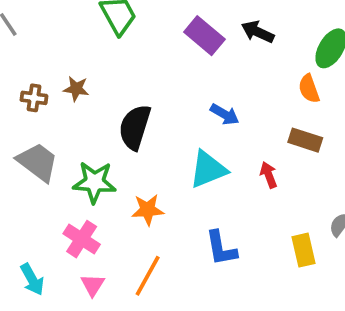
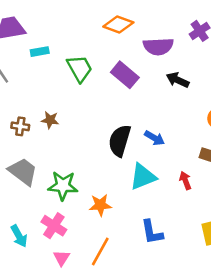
purple rectangle: (204, 36) -> (125, 75), moved
black semicircle: (135, 127) -> (120, 141), moved
cyan arrow: (32, 279) -> (19, 236), moved

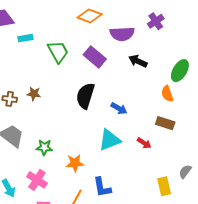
black semicircle: (120, 141) -> (85, 96), moved
red arrow: (185, 181) -> (144, 143), turned 144
green star: (63, 186) -> (44, 147), size x0.7
blue L-shape: (152, 232) -> (102, 187), moved

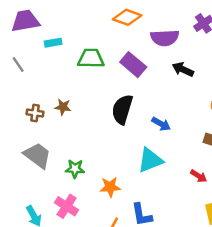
green trapezoid: (58, 52) -> (91, 58), turned -60
red arrow: (144, 143) -> (199, 176), moved

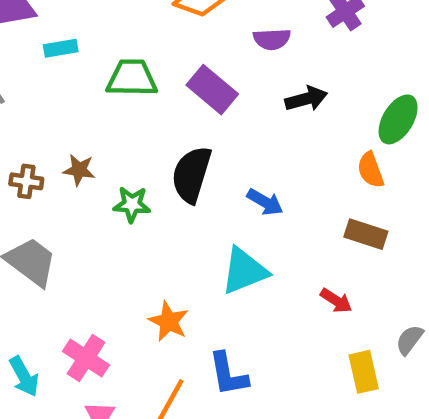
purple semicircle: (165, 38) -> (272, 39), size x0.7
black arrow: (183, 69) -> (306, 99), turned 140
green star: (75, 169) -> (132, 204), moved
orange star: (110, 187) -> (169, 321), turned 30

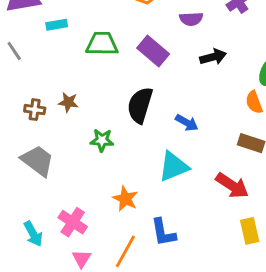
green star: (132, 204) -> (102, 140), moved
red arrow: (336, 301) -> (232, 186), size x1.6

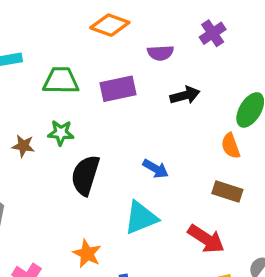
purple rectangle: (153, 51) -> (118, 89), turned -52
black semicircle: (140, 105) -> (85, 175), moved
green star: (102, 140) -> (61, 133), moved

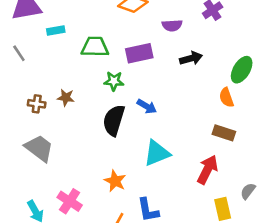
green star: (61, 133) -> (114, 81), moved
blue arrow: (156, 169) -> (147, 106), moved
red arrow: (206, 239) -> (207, 170), turned -96

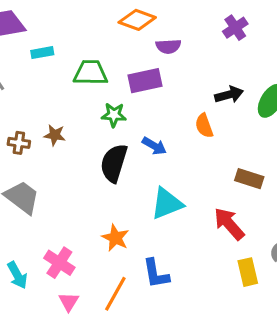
purple semicircle: (172, 25) -> (168, 46), moved
black arrow: (191, 58) -> (229, 95), moved
orange semicircle: (226, 98) -> (204, 126), moved
red arrow: (207, 170) -> (229, 224), turned -68

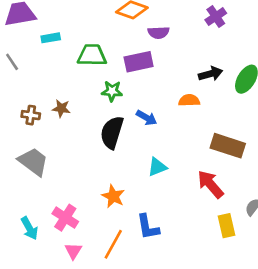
orange semicircle: (204, 126) -> (189, 100), turned 108
brown rectangle: (249, 179) -> (228, 146), size x1.4
cyan triangle: (167, 204) -> (157, 167), size x0.7

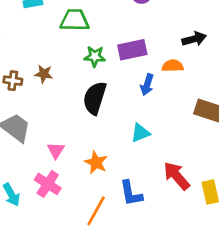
purple rectangle: (139, 62) -> (132, 50), moved
blue arrow: (147, 118) -> (147, 85), moved, turned 78
red arrow: (210, 184) -> (177, 176), moved
pink triangle: (73, 251) -> (56, 150), moved

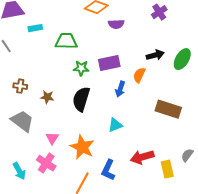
orange semicircle: (173, 66) -> (139, 75), turned -63
brown star: (44, 74) -> (47, 97), moved
orange star: (96, 162) -> (82, 147), size x1.4
red arrow: (177, 176) -> (142, 157), turned -65
blue L-shape: (131, 193) -> (108, 170), turned 35

